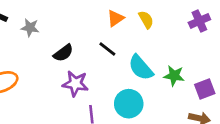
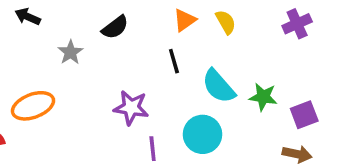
gray star: (30, 28) -> (70, 52), moved, turned 30
black line: (107, 49) -> (174, 61), turned 36
black semicircle: (63, 53) -> (115, 27), moved

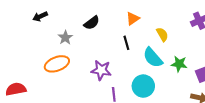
black arrow: (28, 17) -> (40, 16), turned -48
yellow semicircle: (226, 22) -> (162, 34), moved
orange ellipse: (33, 106) -> (57, 64), moved

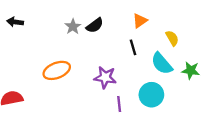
black arrow: (40, 16) -> (15, 22), moved, turned 32
gray star: (65, 38) -> (73, 27), moved

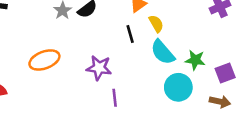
yellow semicircle: (172, 38) -> (156, 24), moved
cyan circle: (151, 95) -> (178, 87), moved

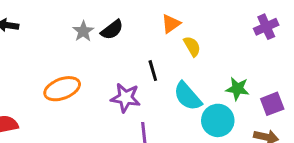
black line: (130, 34) -> (153, 71), moved
cyan semicircle: (163, 52) -> (188, 96), moved

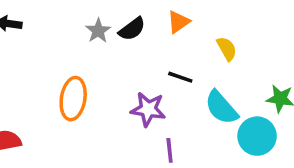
orange triangle: (171, 24) -> (178, 22), moved
black line: (153, 71) -> (180, 77), turned -55
orange ellipse: (62, 89) -> (73, 99), turned -60

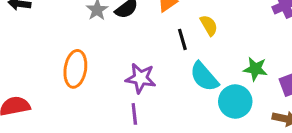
black line: (180, 77) -> (182, 39), moved, turned 55
purple line: (170, 150) -> (134, 114), moved

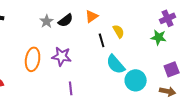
green star: (255, 69) -> (159, 37), moved
purple star: (141, 78) -> (62, 56), moved

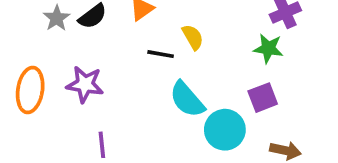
black line: (102, 40) -> (161, 54), turned -64
purple square: (172, 69) -> (263, 98), moved

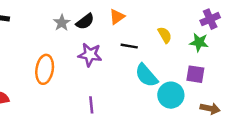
yellow semicircle: (193, 37) -> (165, 35), moved
purple star: (85, 84) -> (90, 55), moved
purple square: (263, 98) -> (195, 74), turned 30

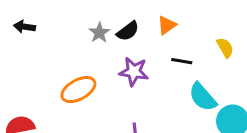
orange ellipse: (45, 69) -> (78, 90), turned 52

